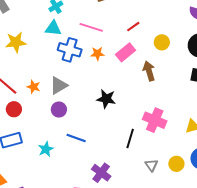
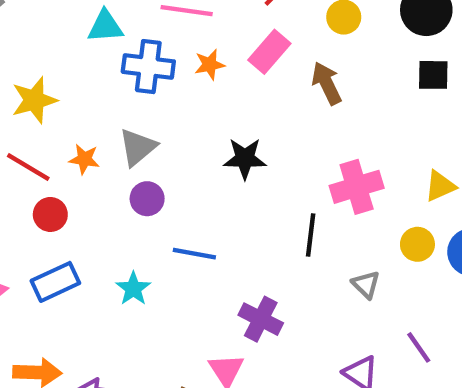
yellow star: (16, 42) -> (34, 100), moved
pink cross: (155, 120) -> (357, 187), turned -30
yellow circle: (176, 164) -> (417, 244), moved

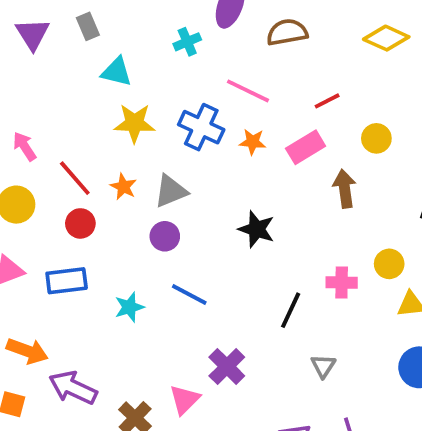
cyan triangle: (105, 26) -> (116, 72), moved
yellow star: (34, 100) -> (134, 123), moved
pink cross: (357, 187) -> (342, 283), size x0.7
yellow circle: (417, 244) -> (389, 264), moved

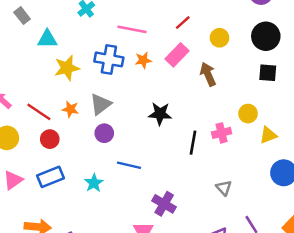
black line: (291, 310) -> (193, 143), moved

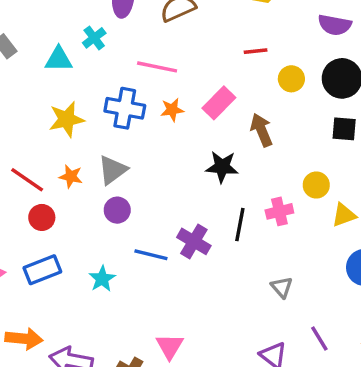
red line: (183, 23) -> (256, 51), moved, turned 35
yellow circle: (220, 38) -> (291, 79), moved
cyan triangle: (47, 39) -> (59, 59), moved
black star: (160, 114) -> (222, 167), moved
purple cross: (164, 204) -> (194, 241), moved

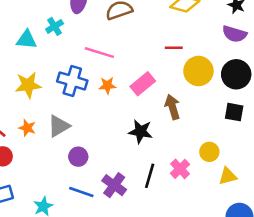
yellow circle: (291, 79) -> (198, 71), size x1.5
purple circle: (117, 210) -> (78, 157), moved
pink cross: (279, 211) -> (180, 169), turned -36

